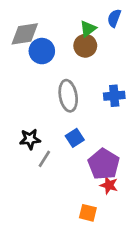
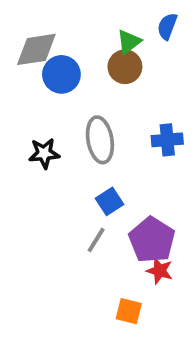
black star: (30, 139) -> (44, 153), moved
gray line: (44, 159) -> (96, 240), moved

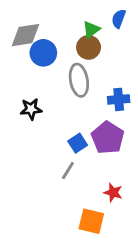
gray ellipse: (100, 140) -> (79, 80), moved
purple pentagon: (152, 240) -> (108, 138), moved
orange square: (129, 311) -> (91, 221), size x1.4

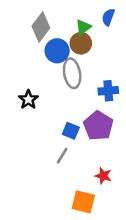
gray diamond: (26, 35) -> (41, 27), moved, turned -44
blue circle: (43, 53) -> (57, 51), moved
black star: (31, 109) -> (28, 99), turned -30
blue square: (78, 143) -> (71, 131), turned -35

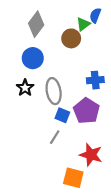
green triangle: (83, 27) -> (83, 24), moved
blue circle: (57, 51) -> (33, 58), moved
gray ellipse: (72, 73) -> (54, 91), moved
red star: (103, 176) -> (91, 155), size x1.5

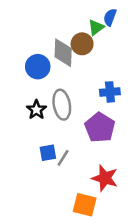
gray diamond: (36, 24) -> (63, 53), moved, turned -35
black star: (25, 88) -> (36, 110), moved
blue square: (62, 115) -> (48, 153), moved, turned -32

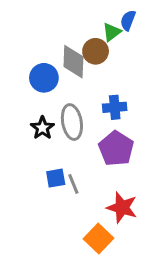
blue cross: (110, 92) -> (115, 107), moved
gray line: (63, 158) -> (73, 184), turned -54
orange square: (85, 205) -> (98, 238), turned 30

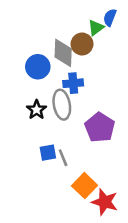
blue cross: (115, 107) -> (73, 83), moved
red star: (122, 208) -> (105, 202), moved
orange square: (98, 238) -> (85, 186), moved

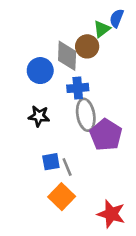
gray ellipse: (62, 105) -> (86, 115), moved
black star: (37, 110) -> (39, 116), turned -30
orange square: (85, 186) -> (62, 197), moved

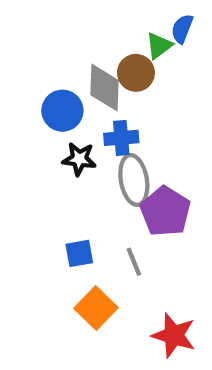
black star: (39, 116) -> (79, 159), moved
gray line: (67, 167) -> (134, 262), moved

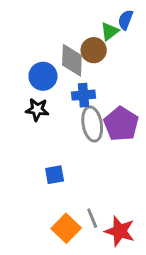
black star: (79, 159) -> (37, 110), moved
purple pentagon: (165, 211) -> (121, 124), moved
gray line: (134, 262) -> (92, 218), moved
orange square: (96, 308) -> (66, 228), moved

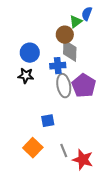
gray diamond: (72, 60) -> (70, 51), moved
blue square: (55, 175) -> (48, 121), moved
orange square: (66, 228) -> (33, 148), moved

